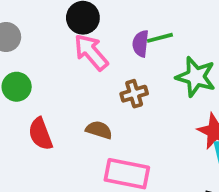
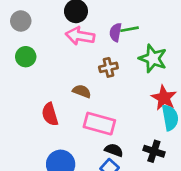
pink arrow: (91, 52) -> (80, 36), turned -44
red semicircle: (40, 134) -> (50, 114), moved

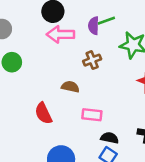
pink rectangle: (99, 124) -> (92, 115), size x0.7

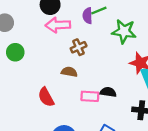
brown cross: (92, 60) -> (79, 47), moved
black semicircle: (110, 138) -> (108, 92), moved

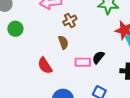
brown semicircle: (69, 72) -> (63, 42), turned 64
black semicircle: (108, 92) -> (98, 57), turned -56

